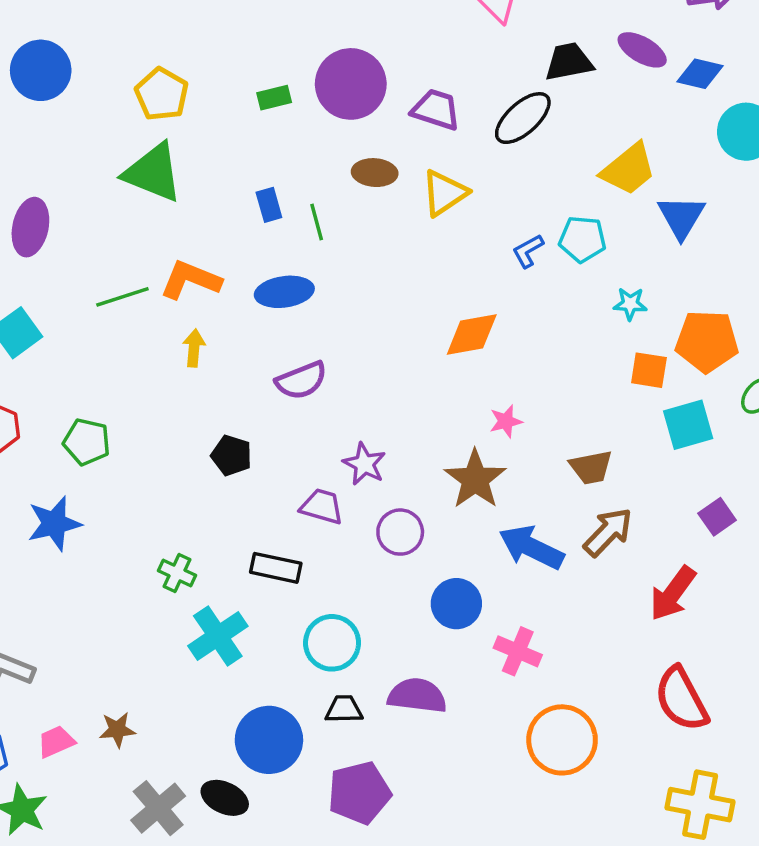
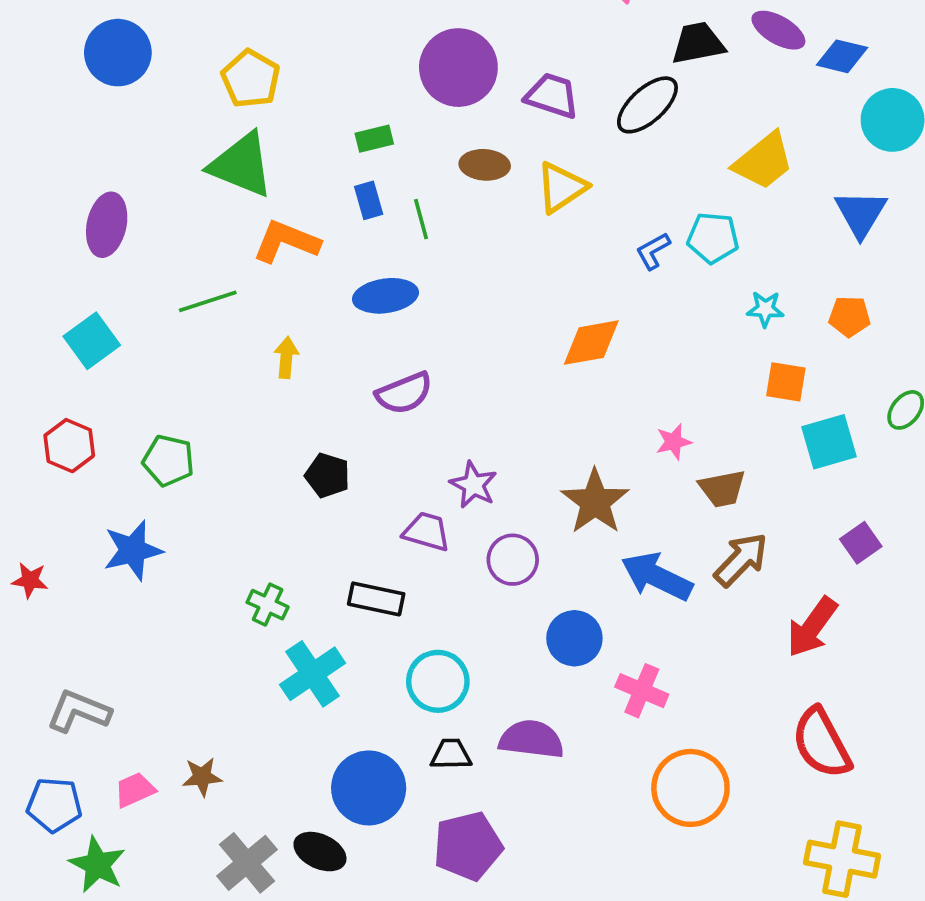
green rectangle: (274, 98) -> (374, 139), moved
blue triangle: (681, 217) -> (861, 213), moved
orange L-shape: (191, 280) -> (286, 242), moved
orange pentagon: (707, 341) -> (850, 316), moved, size x0.6
pink star: (506, 421) -> (674, 442), moved

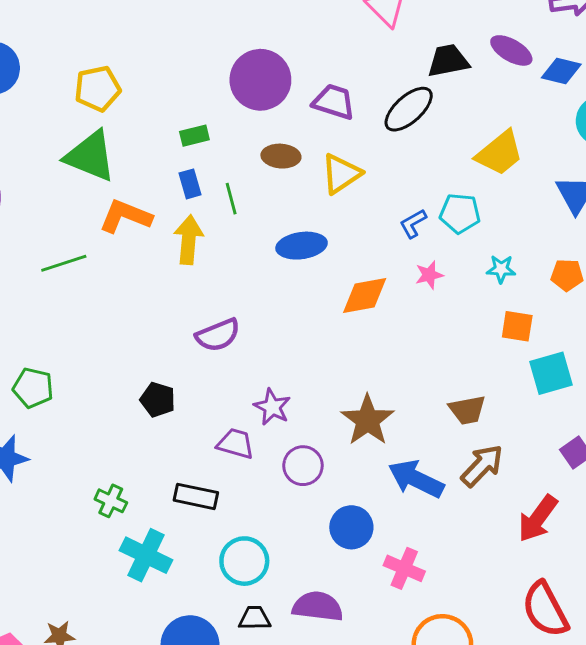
yellow pentagon: (251, 79) -> (98, 89), turned 30
blue ellipse: (385, 296) -> (302, 246), moved
yellow arrow: (286, 358) -> (189, 240), moved, size x1.5
pink star: (674, 442) -> (429, 275), moved
cyan cross: (312, 674) -> (146, 555), turned -30

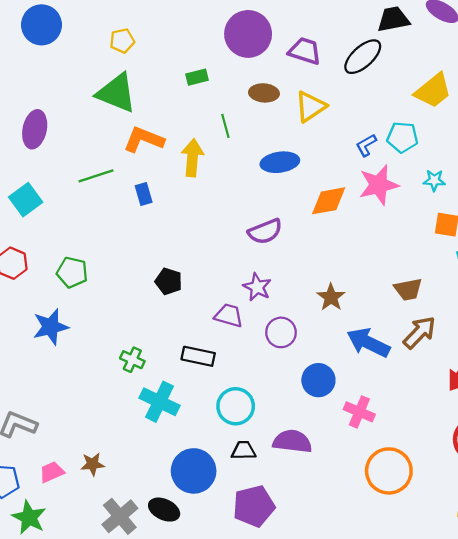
yellow pentagon: (98, 89) -> (122, 41), size x0.7
blue rectangle: (190, 184) -> (144, 194), moved
pink star: (429, 275) -> (379, 185), size x1.8
purple semicircle: (218, 335) -> (265, 231), moved
brown star: (368, 420) -> (331, 297), size x0.7

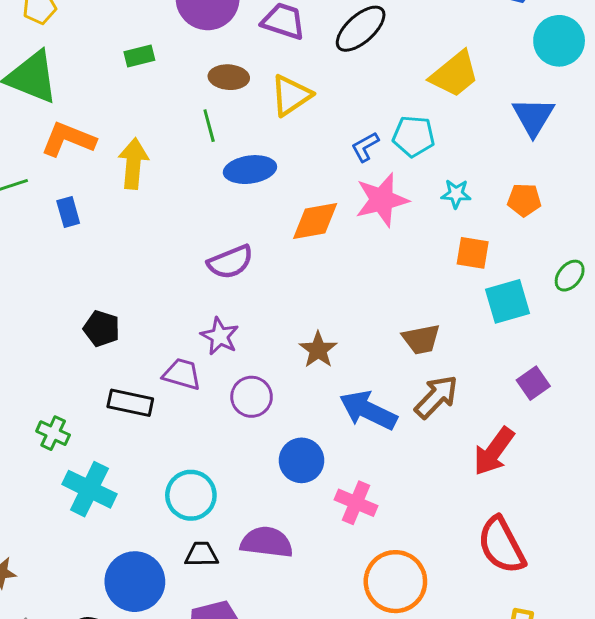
green line: (225, 126) -> (209, 126), moved
black rectangle: (198, 356) -> (130, 403), moved

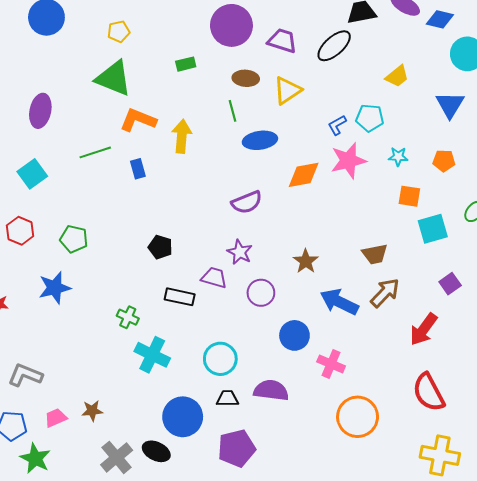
yellow trapezoid: (454, 74) -> (397, 76), size x0.7

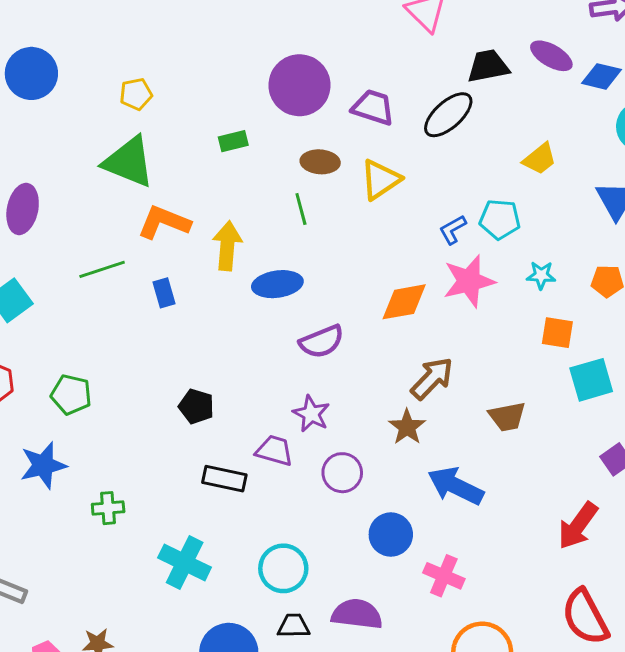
blue ellipse: (260, 140) -> (277, 284), moved
brown arrow: (385, 293) -> (432, 378), moved
green cross: (128, 317) -> (108, 508), moved, turned -30

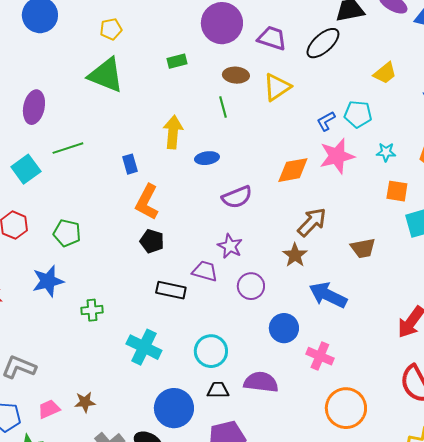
orange L-shape: (164, 222) -> (147, 202), moved, turned -84
green line: (102, 269) -> (68, 148), moved
blue ellipse: (277, 284) -> (207, 158), size x0.7

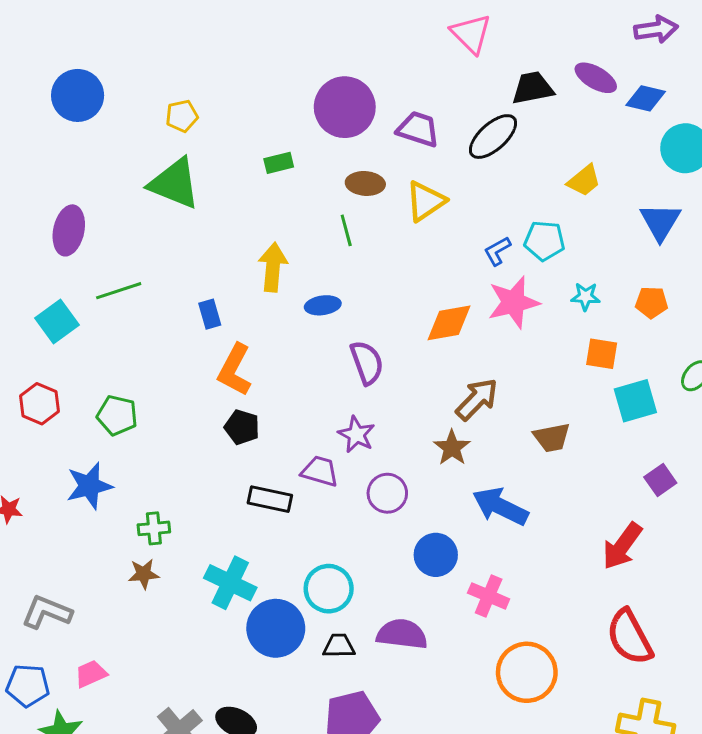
purple semicircle: (237, 197) -> (367, 363), turned -88
brown star: (85, 402) -> (144, 574), moved
blue circle: (174, 408) -> (276, 628), moved

